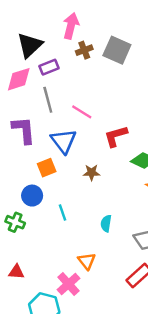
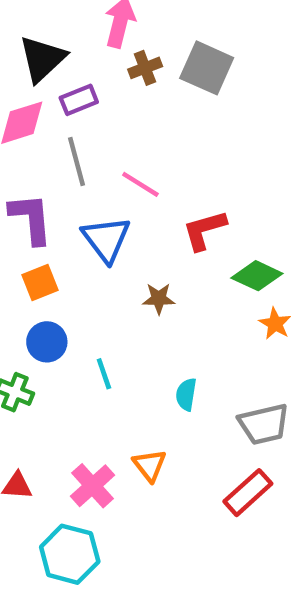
orange square: (47, 168) -> (40, 283), moved
pink cross: (68, 284) -> (93, 486), moved

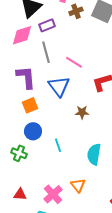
cyan semicircle: (186, 394) -> (94, 154), size x1.5

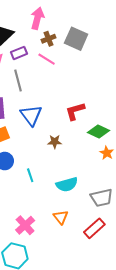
pink line: (74, 62) -> (47, 59), moved
cyan semicircle: (94, 154) -> (67, 184), turned -115
orange triangle: (78, 185) -> (61, 217), moved

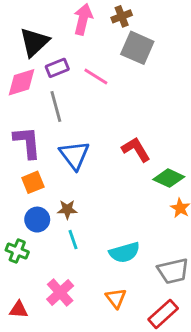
brown cross: (49, 39) -> (122, 16), moved
red L-shape: (75, 111) -> (136, 149), turned 75
brown star: (55, 142) -> (67, 210), moved
pink cross: (25, 225) -> (60, 292), moved

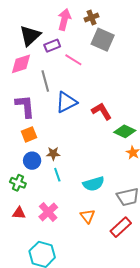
purple rectangle: (57, 68) -> (52, 46), moved
blue triangle: (74, 155) -> (66, 102), moved, turned 40
red triangle: (19, 310) -> (19, 213), moved

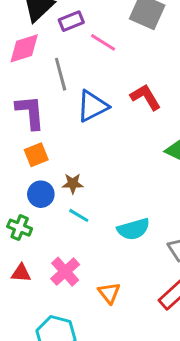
red L-shape: (102, 111) -> (146, 97), moved
cyan line: (57, 175) -> (79, 215), turned -40
orange triangle: (87, 216) -> (109, 293), moved

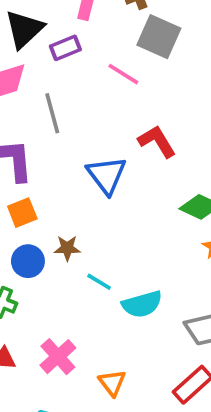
pink line: (103, 42) -> (123, 74), moved
blue triangle: (92, 106) -> (107, 175), moved, turned -40
cyan line: (79, 215) -> (99, 282), moved

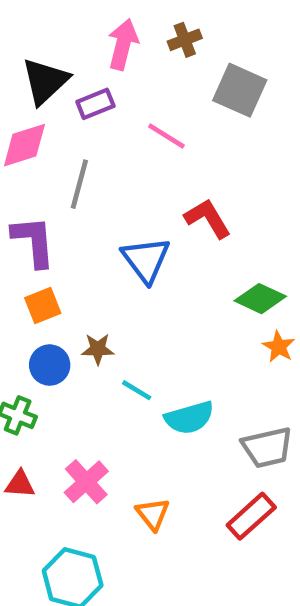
gray square: (159, 37) -> (240, 90), moved
gray line: (52, 113) -> (79, 184), turned 30

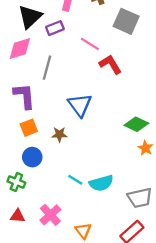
red L-shape: (208, 218) -> (110, 64), moved
brown star: (98, 349) -> (59, 134), moved
cyan line: (137, 390) -> (75, 180), moved

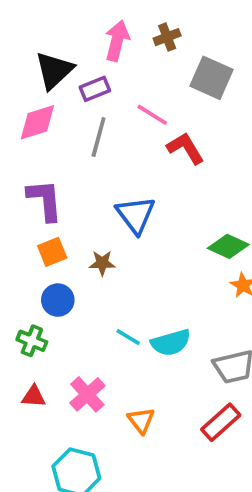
gray line: (47, 68) -> (99, 137), moved

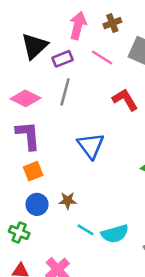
pink line: (152, 115) -> (102, 58), moved
pink diamond: (37, 122) -> (26, 98), moved, turned 44
brown star: (102, 263) -> (68, 201), moved

